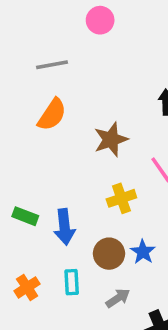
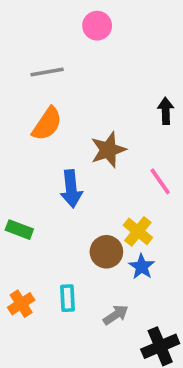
yellow cross: (121, 198) -> (138, 231), moved, turned -32
blue arrow: (64, 227) -> (71, 189), moved
brown circle: (109, 254) -> (106, 252), moved

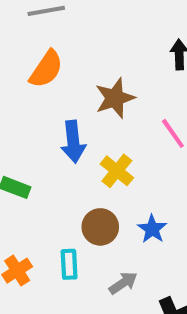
yellow cross: (138, 231) -> (117, 171), moved
brown circle: (106, 252) -> (100, 227), moved

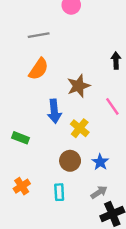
cyan rectangle: (69, 264) -> (59, 192), moved
gray arrow: (123, 283) -> (99, 192), moved

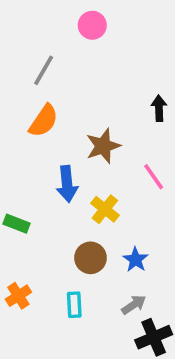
gray line: (39, 35) -> (44, 70), turned -50

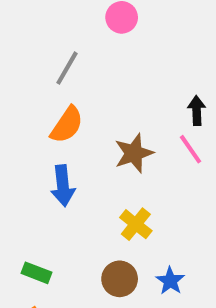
pink line: (154, 177) -> (191, 149), moved
blue arrow: (67, 184) -> (63, 186), moved
green rectangle: (17, 224) -> (36, 273), moved

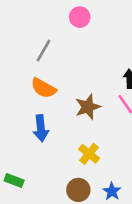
orange semicircle: (67, 125) -> (44, 88), turned 85
green rectangle: (36, 273) -> (14, 181), moved

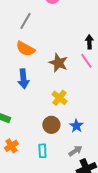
brown star: (88, 107) -> (58, 63), turned -30

